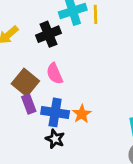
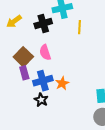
yellow line: (96, 14) -> (80, 27), moved
blue cross: (55, 112) -> (43, 81), turned -30

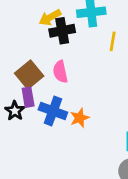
yellow arrow: (14, 21) -> (50, 17), moved
blue cross: (43, 81) -> (53, 111), turned 30
black star: (41, 100) -> (15, 111), moved

